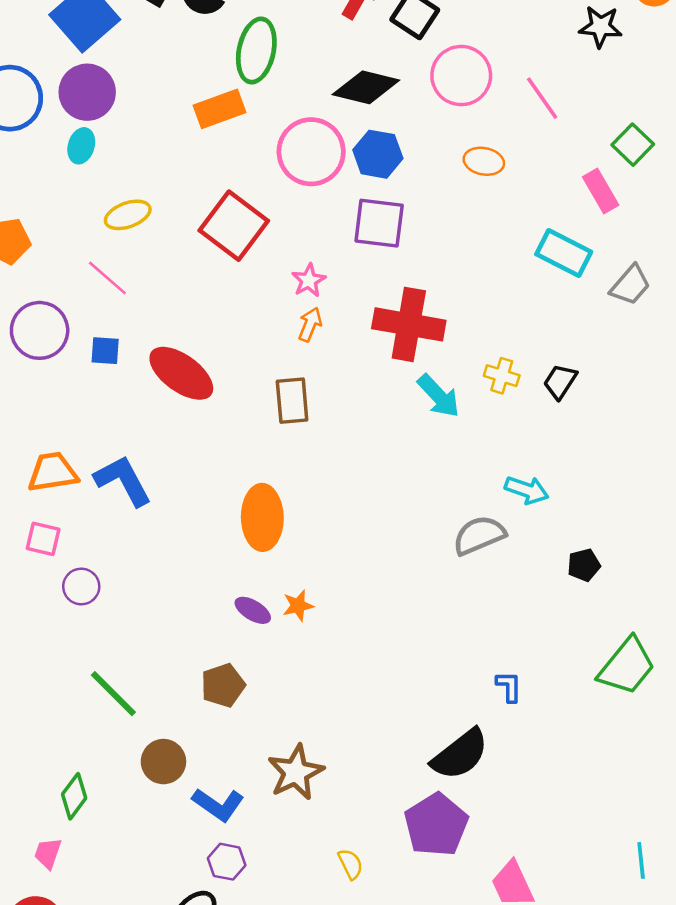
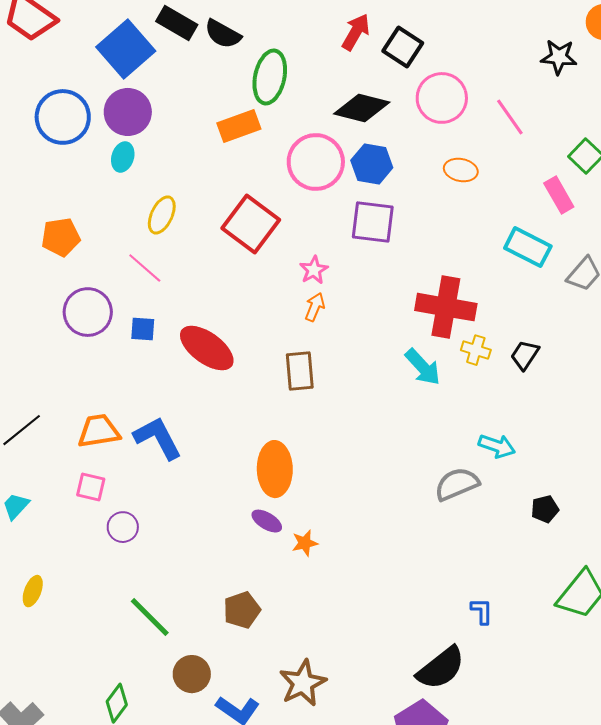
yellow ellipse: (128, 215) -> (162, 215), turned -45
red cross: (409, 324) -> (446, 307), moved
purple ellipse: (253, 610) -> (267, 521), moved

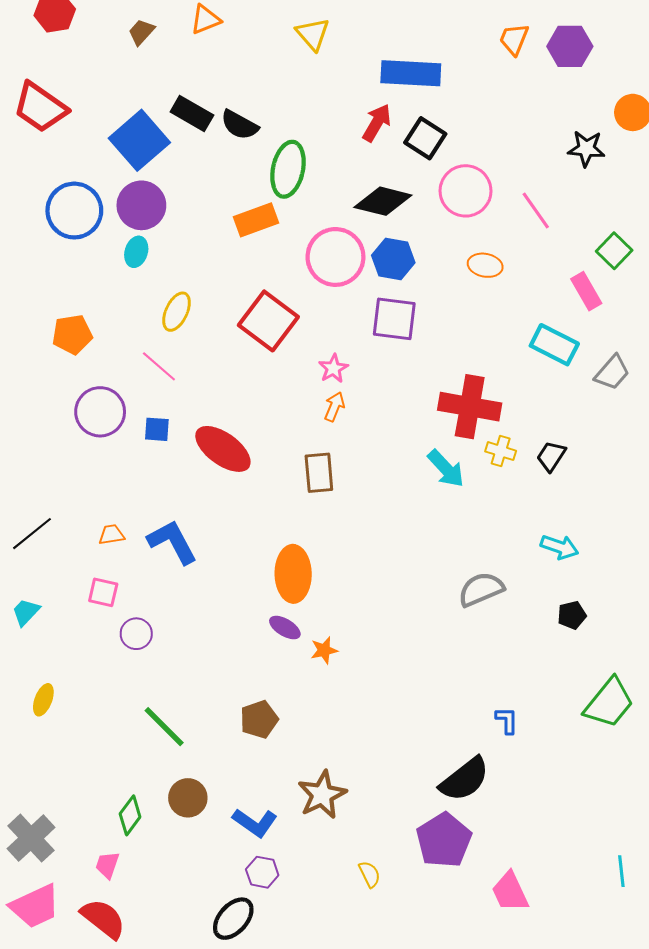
orange trapezoid: (99, 431) -> (111, 535), size x0.6
cyan arrow: (497, 446) -> (559, 547), moved
brown circle: (192, 674) -> (188, 798), moved

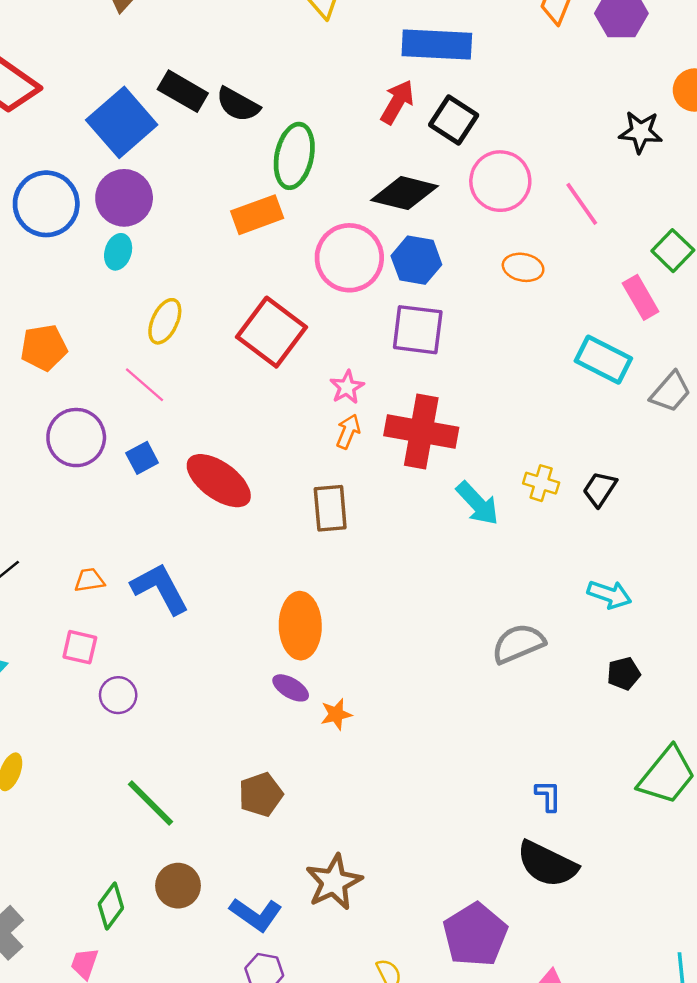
red cross: (470, 407) -> (421, 432), moved
blue square: (157, 429) -> (142, 458), turned -32
black semicircle: (464, 779) -> (547, 864), moved, turned 64

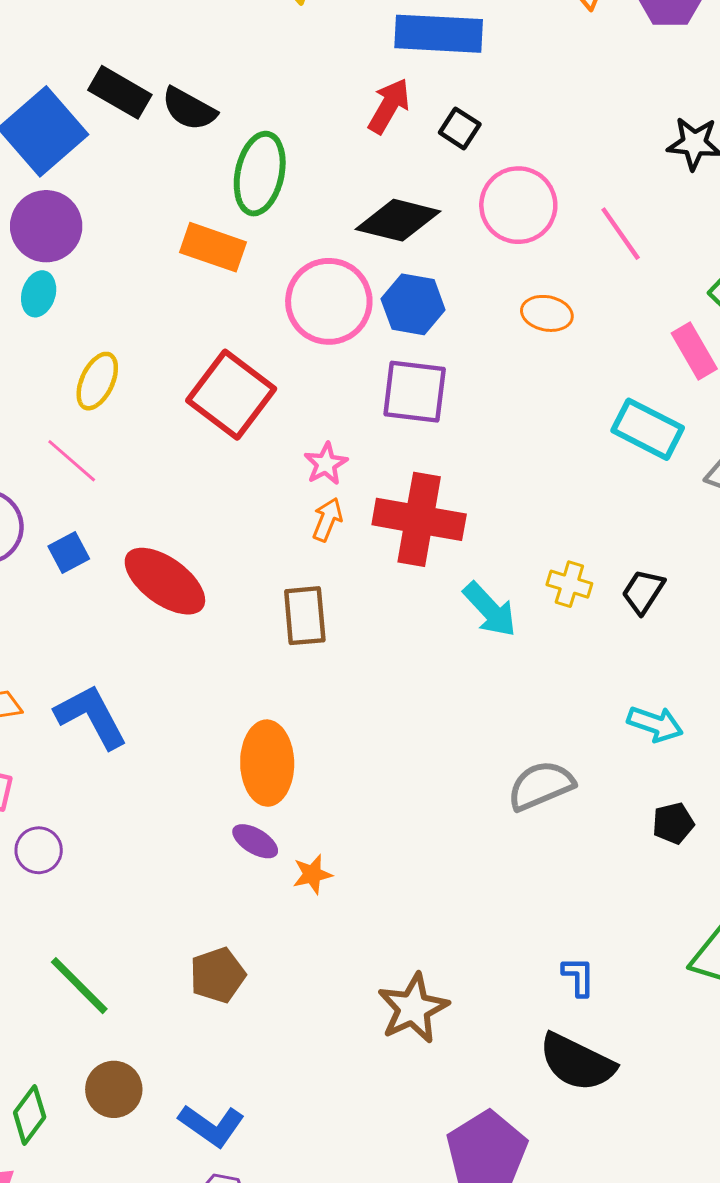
black square: (454, 120) -> (460, 128), size x0.7
orange rectangle: (257, 215) -> (213, 247), turned 39
brown star: (334, 882) -> (413, 1008), moved

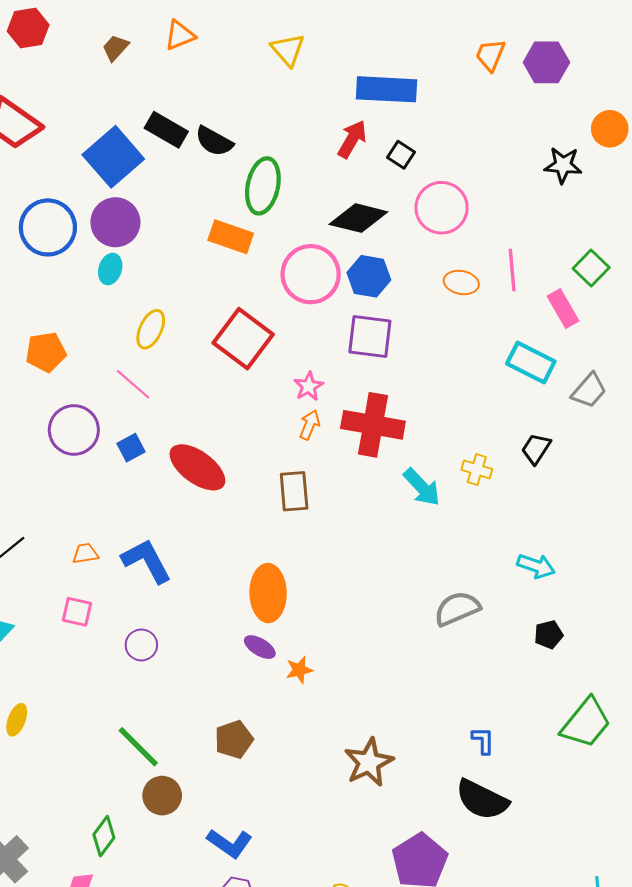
pink line: (621, 234) -> (512, 270), moved, turned 30
black trapezoid: (643, 592) -> (536, 449), moved
purple circle: (39, 850) -> (141, 645), moved
brown circle: (114, 1089) -> (162, 796), moved

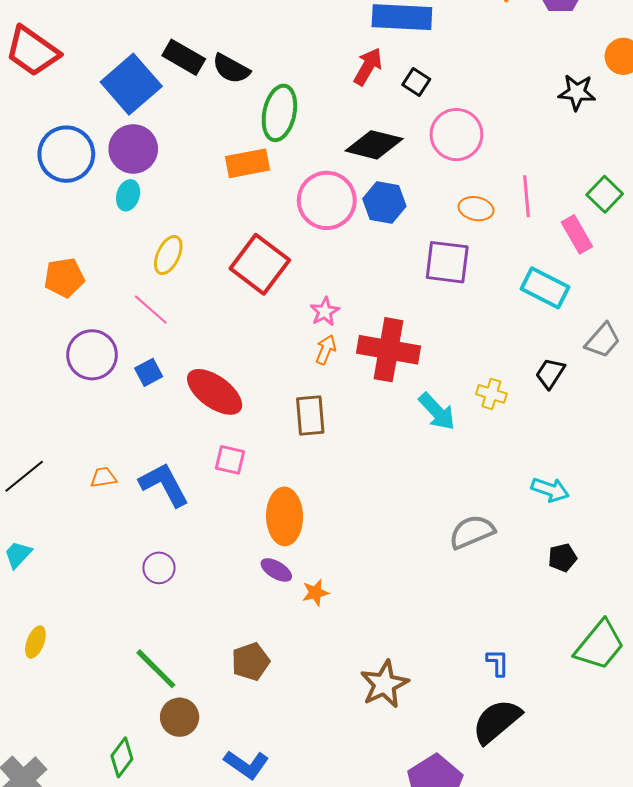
orange rectangle: (231, 237) -> (247, 163), turned -30
purple square: (370, 337) -> (447, 262), moved
gray trapezoid: (589, 391) -> (603, 340), moved
pink square: (77, 612) -> (230, 460), moved
black semicircle: (482, 800) -> (497, 721), turned 114

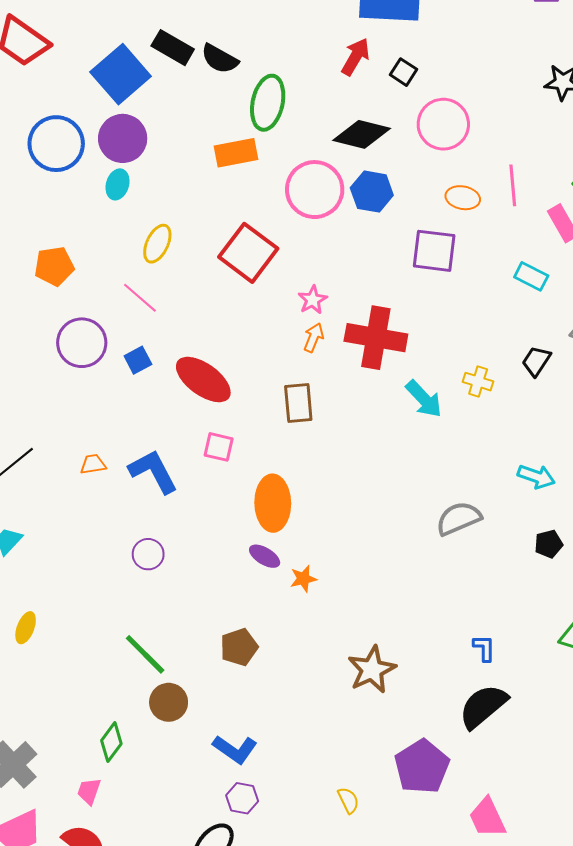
cyan rectangle: (545, 288) -> (531, 276), size x0.7

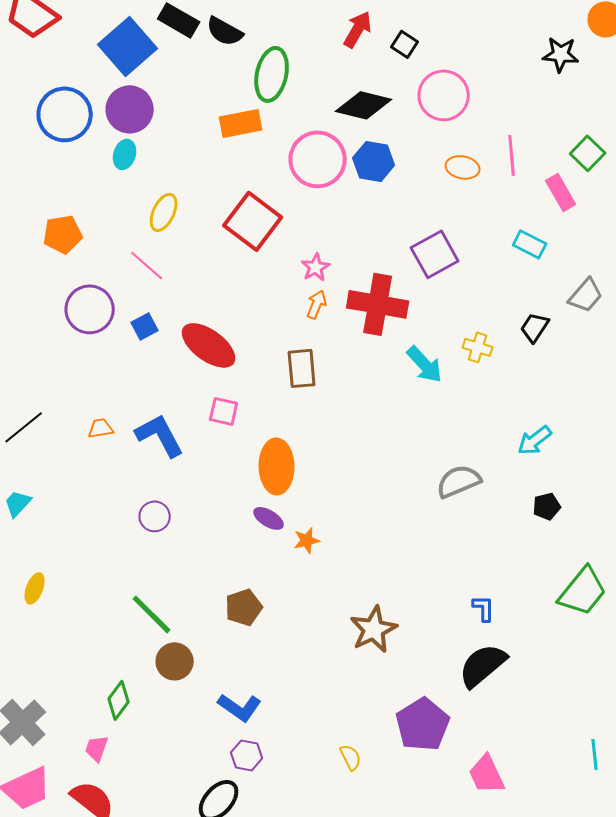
purple square: (434, 251) -> (435, 254), moved, turned -36
cyan arrow: (536, 477) -> (535, 440), turned 123

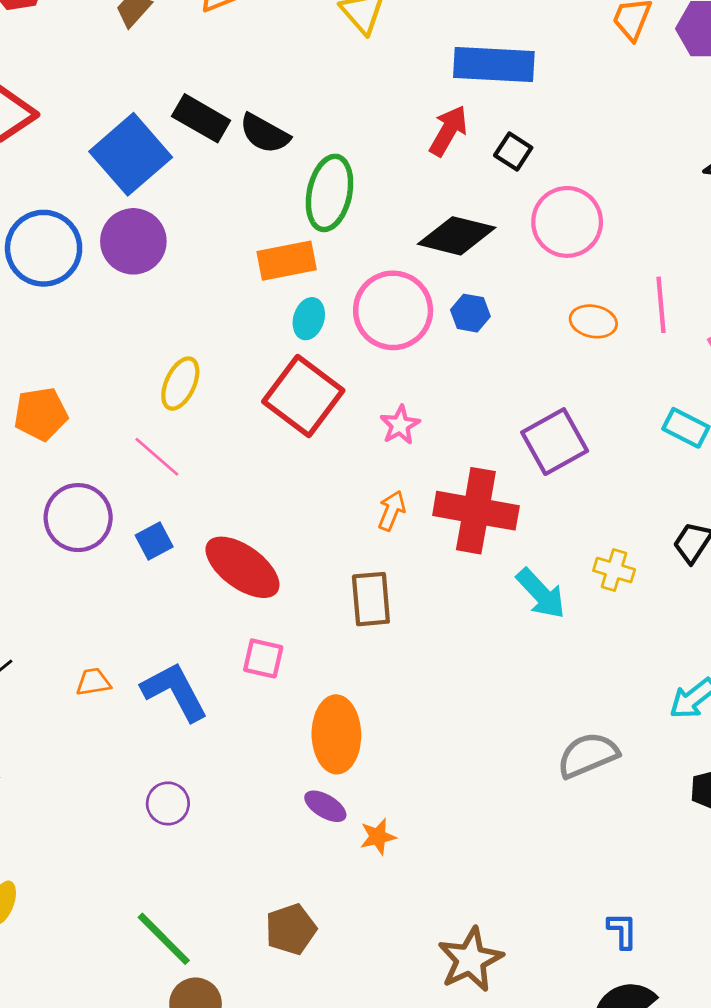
cyan ellipse: (125, 154) -> (309, 319), moved
blue hexagon: (374, 161) -> (470, 313), size x0.7
pink star: (316, 267) -> (400, 425), moved

